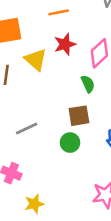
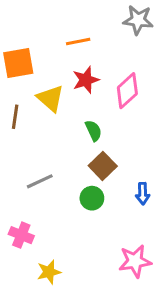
green semicircle: (88, 84) -> (93, 131), moved
brown square: (79, 116) -> (103, 166), turned -35

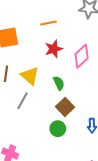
yellow triangle: (50, 98) -> (30, 76), moved
gray line: (40, 181) -> (23, 101), moved, turned -36

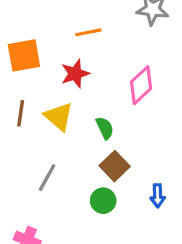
red star: (54, 49) -> (75, 74), moved
gray line: (23, 101) -> (47, 178), moved

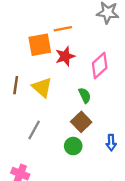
orange square: (24, 55) -> (40, 45), moved
red star: (75, 74) -> (65, 56), moved
green semicircle: (105, 128) -> (85, 95), moved

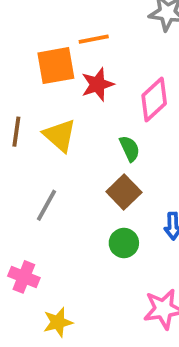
green circle: (73, 146) -> (124, 243), moved

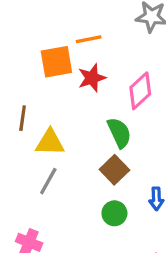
yellow triangle: (60, 135) -> (50, 142), moved, turned -40
green semicircle: (130, 149) -> (119, 133), size x1.4

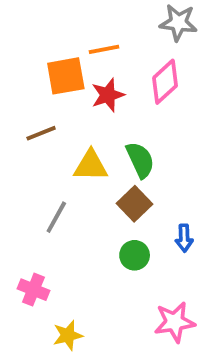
pink diamond: (140, 91) -> (165, 82), moved
brown line: (23, 118) -> (41, 133), moved, turned 60
yellow triangle: (50, 142) -> (91, 166), moved

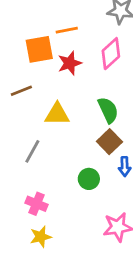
green semicircle: (140, 160) -> (108, 110), moved
brown square: (135, 204) -> (109, 142), moved
pink cross: (33, 290) -> (36, 204), moved

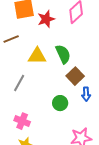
green semicircle: (108, 110) -> (63, 54), moved

